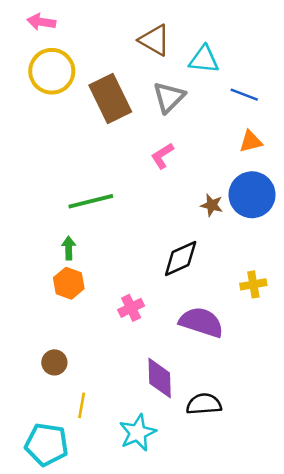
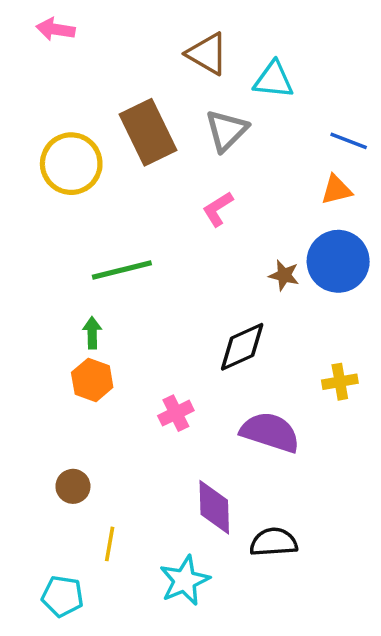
yellow circle: (52, 71) -> (71, 164), moved
blue line: (244, 95) -> (349, 141), moved
cyan pentagon: (47, 444) -> (62, 596), size x0.7

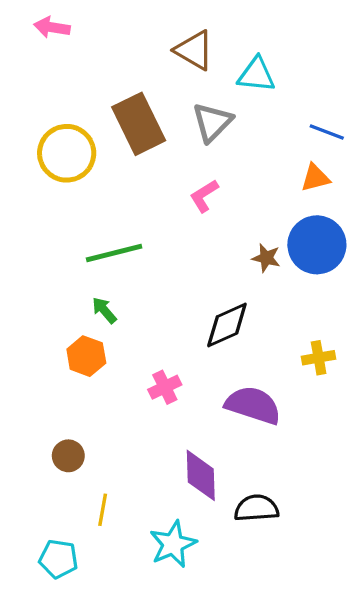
green arrow: (92, 333) -> (104, 310), moved, turned -40

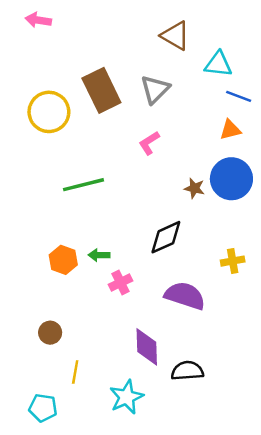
brown triangle: (194, 50) -> (175, 36), moved
cyan triangle: (256, 75) -> (218, 64), moved
green arrow: (104, 310) -> (99, 255), moved, turned -48

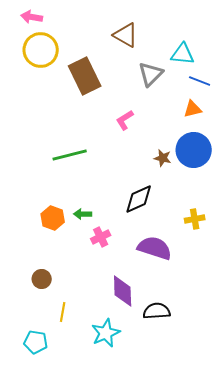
brown triangle: (175, 36) -> (126, 35), moved
gray triangle: (155, 89) -> (151, 74), moved
yellow circle: (49, 112) -> (41, 50), moved

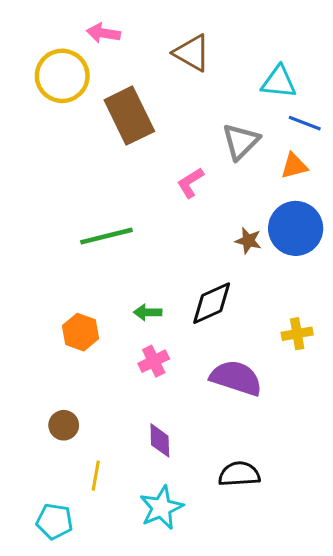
pink arrow: (32, 17) -> (103, 33), moved
gray triangle: (151, 74) -> (241, 141), moved
green arrow: (83, 214) -> (148, 312), moved
purple diamond: (123, 291) -> (160, 440), moved, size x0.7

